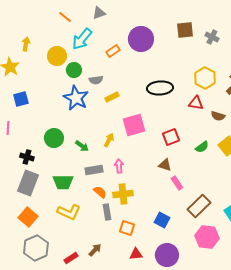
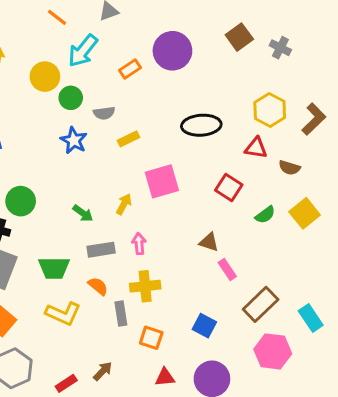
brown square: (185, 30) -> (239, 37), turned -30
blue star: (76, 98) -> (74, 140), size x0.7
red square: (171, 137) -> (229, 187), moved, turned -36
green circle: (54, 138) -> (21, 201), moved
orange semicircle: (100, 192) -> (98, 286), moved

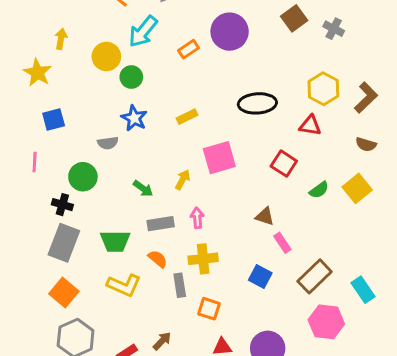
gray semicircle: (104, 113) -> (108, 143), moved
brown semicircle: (289, 168) -> (366, 144), moved
blue square: (204, 326) -> (260, 276), moved

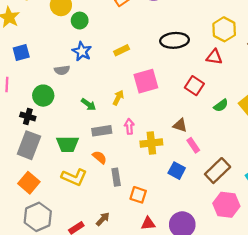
yellow cross: (203, 259) -> (151, 143), moved

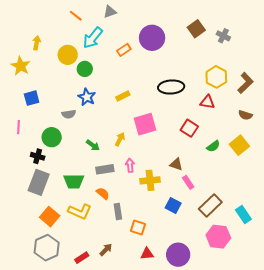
orange square: (29, 183) -> (50, 217), moved

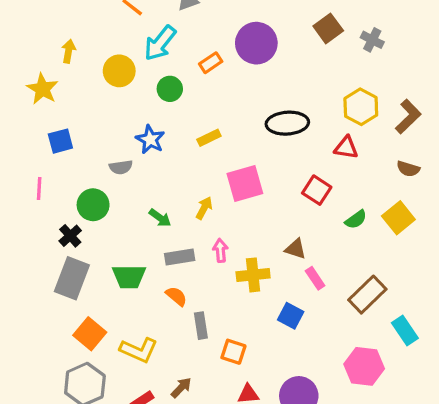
green circle: (85, 69) -> (170, 89), moved
black cross: (38, 156) -> (70, 236), turned 32
brown rectangle: (210, 205) -> (367, 295), moved
yellow L-shape: (80, 211) -> (139, 350), moved

